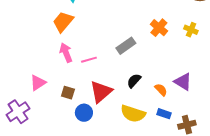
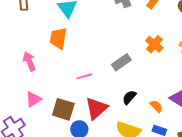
orange trapezoid: (63, 22) -> (58, 38), turned -30
pink arrow: (66, 53) -> (29, 61), moved
brown square: (68, 93) -> (63, 109), size x1.6

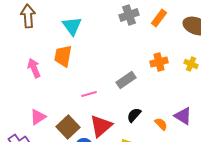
orange cross: (154, 44) -> (159, 62), turned 36
pink arrow: (29, 61) -> (34, 68), moved
brown square: (63, 109) -> (68, 127), turned 30

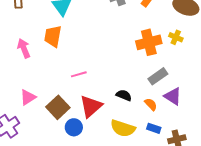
orange cross: (159, 62) -> (149, 42), size x1.4
yellow cross: (191, 64) -> (176, 37), moved
gray rectangle: (126, 80) -> (158, 76), moved
black semicircle: (134, 115) -> (124, 95), turned 70

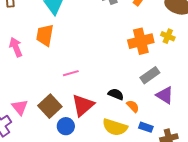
pink triangle: (28, 97) -> (20, 107), moved, turned -36
orange semicircle: (151, 104) -> (133, 106), moved

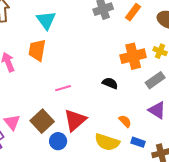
gray rectangle: (150, 75) -> (155, 80), moved
black semicircle: (116, 94) -> (110, 83), moved

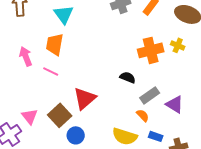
gray rectangle: (155, 80) -> (150, 95), moved
pink line: (63, 88) -> (51, 71), moved, turned 42
red triangle: (75, 120) -> (85, 98), moved

